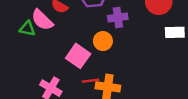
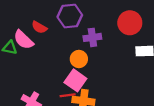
pink square: (78, 56) -> (75, 80), moved

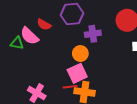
pink square: (75, 80) -> (77, 73), turned 30

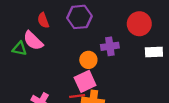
red semicircle: (44, 24) -> (43, 20), moved, turned 40
purple cross: (93, 34) -> (110, 46), moved

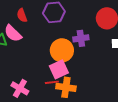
orange circle: (88, 60) -> (62, 50), size x1.5

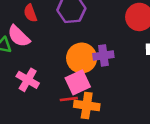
purple cross: (81, 38) -> (103, 55), moved
pink cross: (20, 88) -> (28, 80), moved

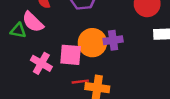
pink square: (78, 82) -> (71, 55), moved, turned 30

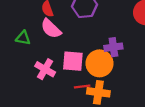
pink semicircle: (33, 22) -> (51, 29), moved
orange circle: (92, 43) -> (100, 63), moved

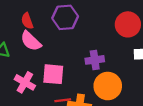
orange circle: (100, 63) -> (108, 86), moved

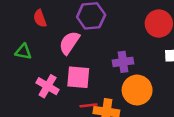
red semicircle: (27, 21) -> (40, 18), moved
pink semicircle: (31, 41) -> (69, 43), moved, turned 80

